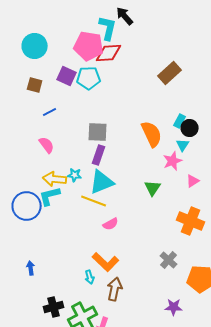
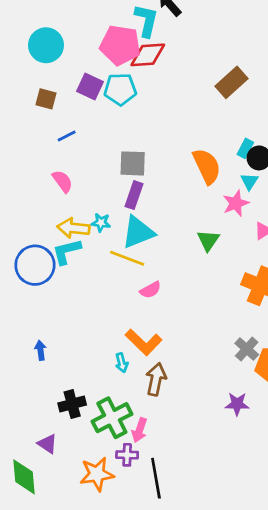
gray cross: (169, 260) -> (247, 349), moved

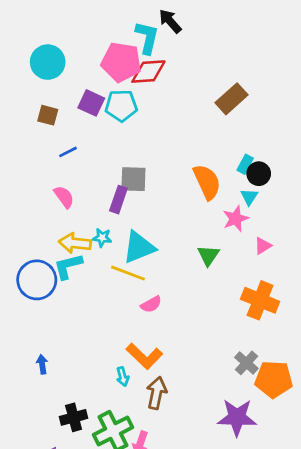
purple rectangle: (134, 195) -> (118, 200), moved
purple star: (237, 404) -> (237, 417), size x1.6

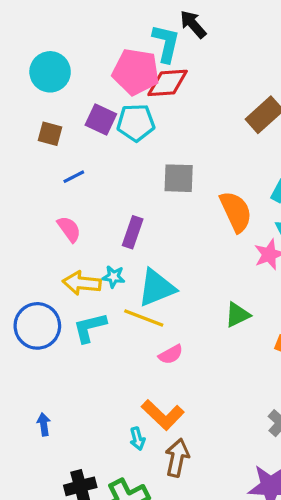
gray square: (133, 179) -> (179, 178), moved
green triangle: (208, 255) -> (237, 315), moved, turned 30
cyan L-shape: (68, 266) -> (90, 327), moved

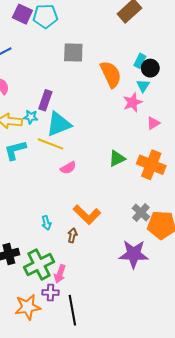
purple rectangle: (133, 232) -> (45, 100), moved
green triangle: (237, 315) -> (117, 158), moved
orange L-shape: (163, 415) -> (87, 215), moved
brown arrow: (177, 458) -> (72, 235), size x0.6

